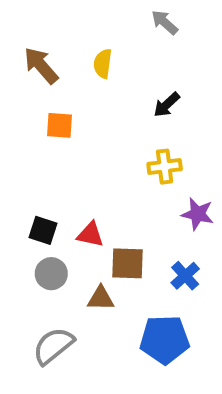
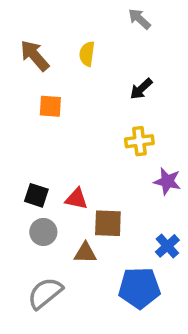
blue cross: (185, 276) -> (167, 246), moved

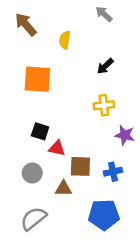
brown arrow: (35, 56) -> (26, 24), moved
orange square: (50, 106) -> (37, 79), size x1.6
black square: (36, 195) -> (40, 131), moved
blue cross: (167, 246) -> (113, 172), moved, turned 30

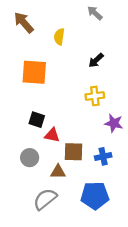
gray semicircle: (34, 219) -> (45, 199), moved

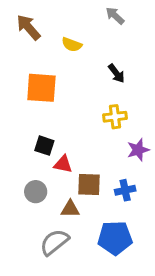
yellow semicircle: (59, 37) -> (72, 45), turned -77
black arrow: (96, 60) -> (116, 73), turned -84
purple star: (114, 123) -> (138, 150), turned -30

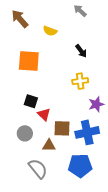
red triangle: (63, 164) -> (44, 114), turned 32
blue cross: (125, 190) -> (87, 132), size x1.6
gray semicircle: (54, 242) -> (38, 169), turned 90

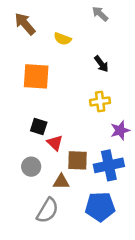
gray semicircle: (38, 169) -> (47, 210), turned 70

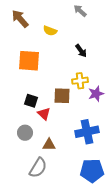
purple star: (120, 130) -> (96, 94), moved
brown square: (78, 160) -> (62, 96), moved
blue pentagon: (100, 207) -> (92, 171), moved

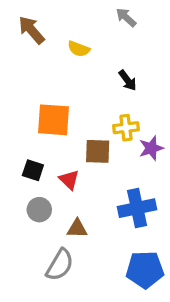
orange square: (29, 61) -> (53, 120), moved
black square: (31, 101) -> (33, 170), moved

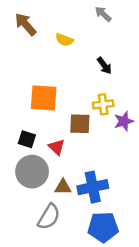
blue cross: (137, 208) -> (93, 187), moved
gray circle: (39, 210) -> (32, 172), size x1.6
blue pentagon: (145, 270) -> (103, 227), moved

